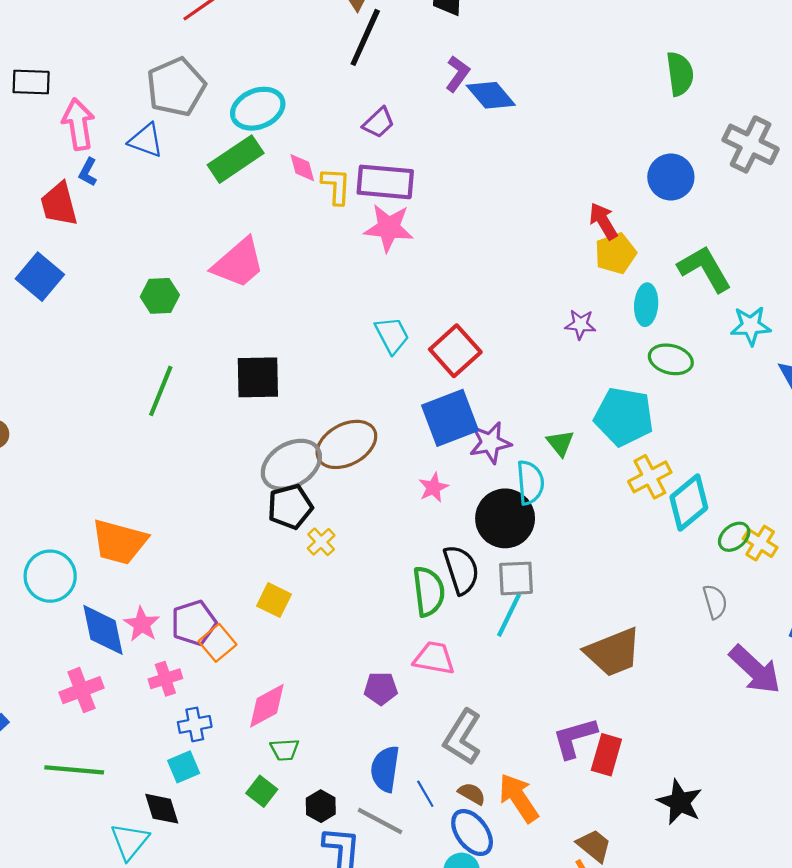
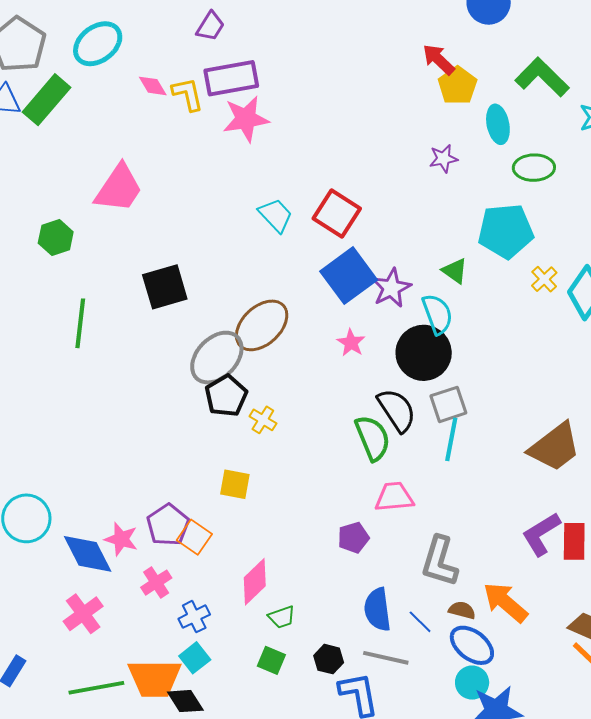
green rectangle: (236, 159) -> (47, 100), moved
yellow cross: (650, 477) -> (544, 279), size x0.7
orange trapezoid: (119, 542) -> (155, 678), moved

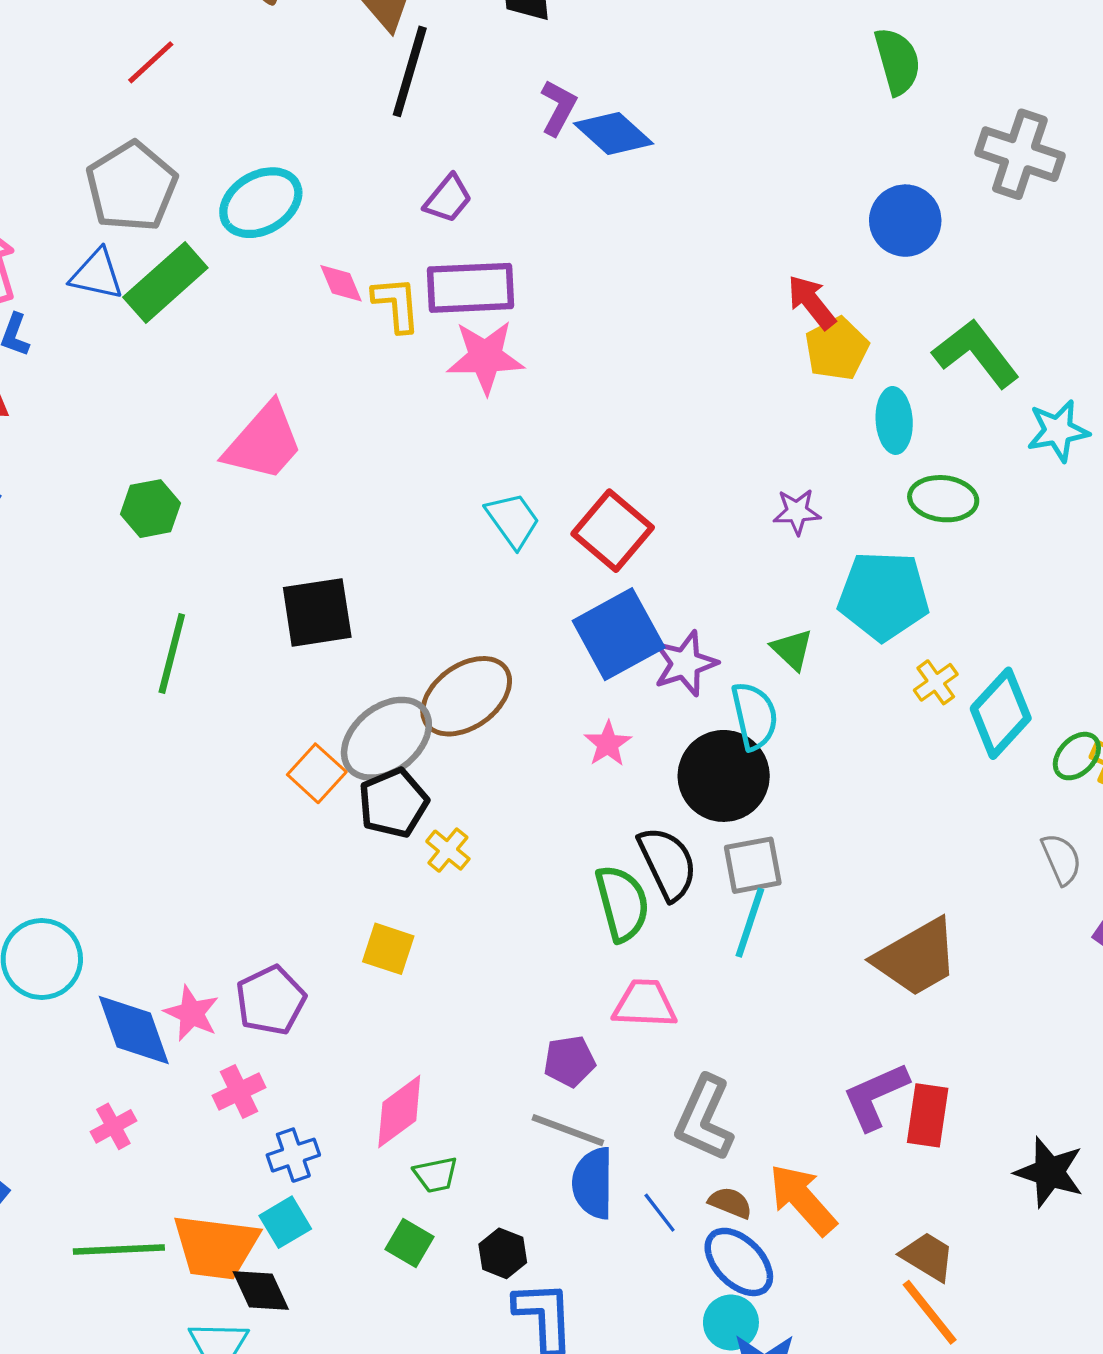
purple star: (443, 158) -> (797, 512), moved
orange square: (194, 537) -> (317, 773), moved
pink cross: (83, 614) -> (113, 1126), size x0.7
gray line: (386, 658) -> (568, 1130), moved

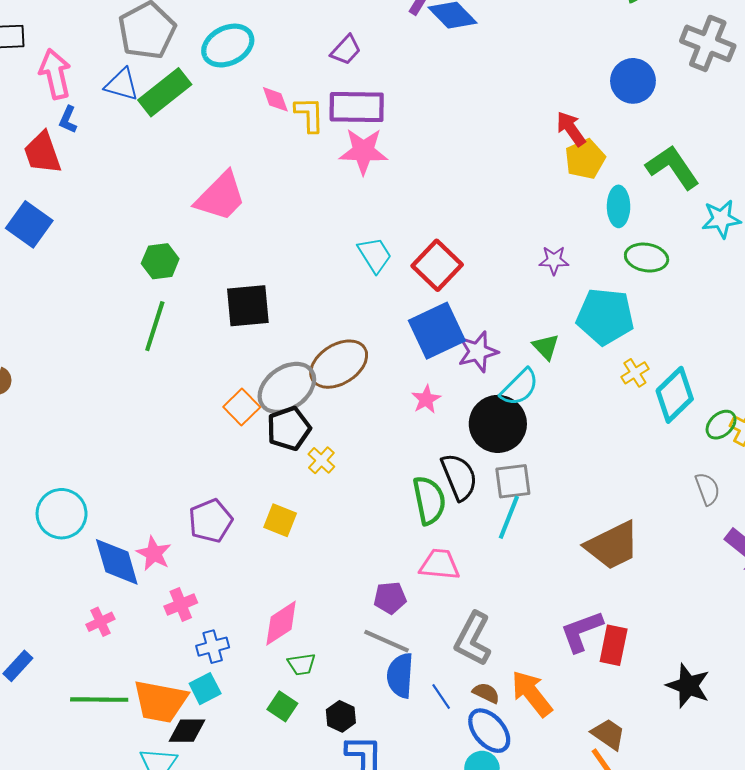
green hexagon: (150, 509) -> (160, 261), moved
cyan semicircle: (755, 716) -> (520, 387), turned 54
purple pentagon: (271, 1000) -> (211, 521), moved
black diamond: (261, 1291) -> (187, 731), turned -69

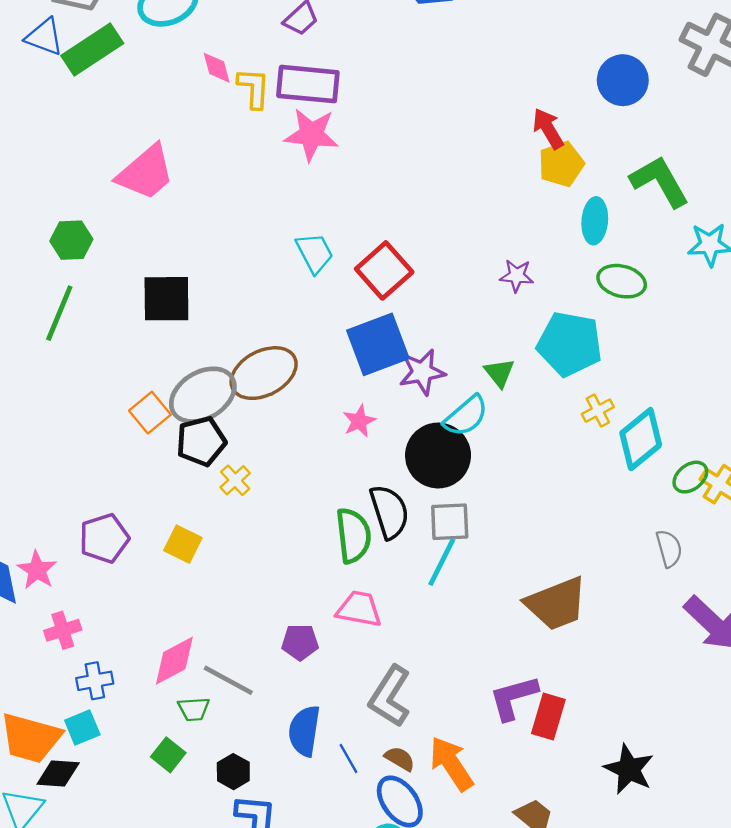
gray line: (386, 641) -> (228, 680), moved

